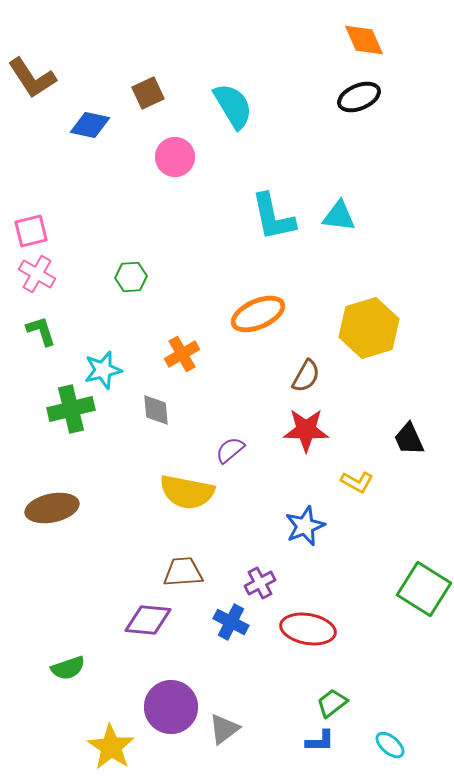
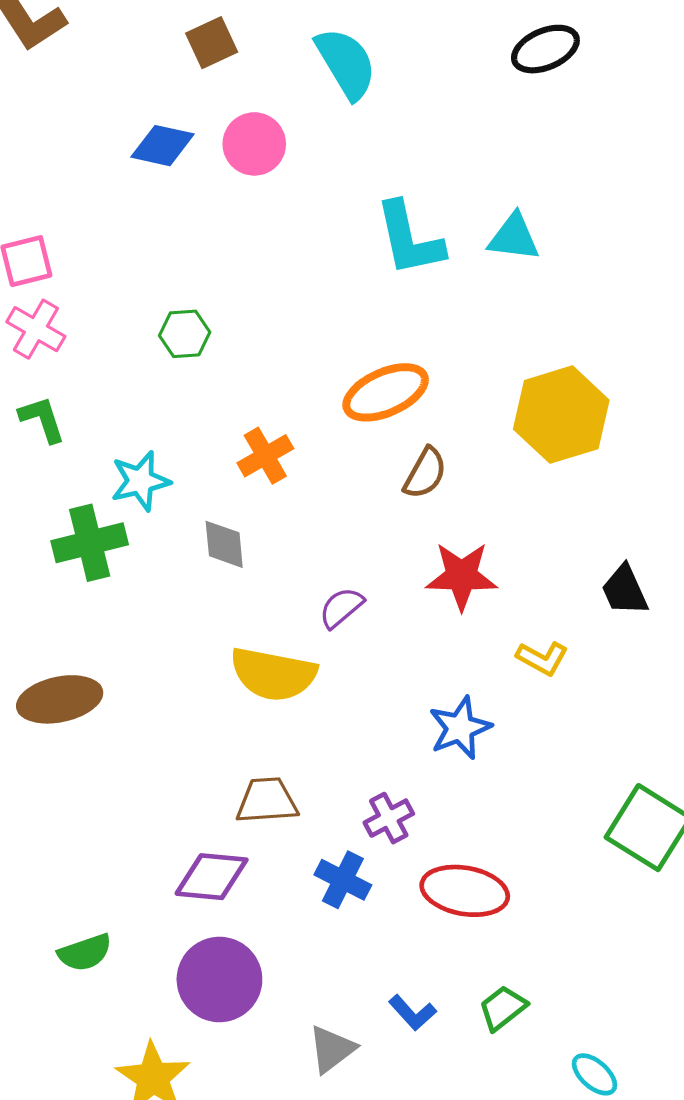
blue diamond: (90, 125) -> (162, 146), moved
brown semicircle: (306, 376) -> (425, 473), moved
purple circle: (171, 707) -> (219, 979), moved
blue L-shape: (320, 741) -> (412, 1013), moved, turned 48

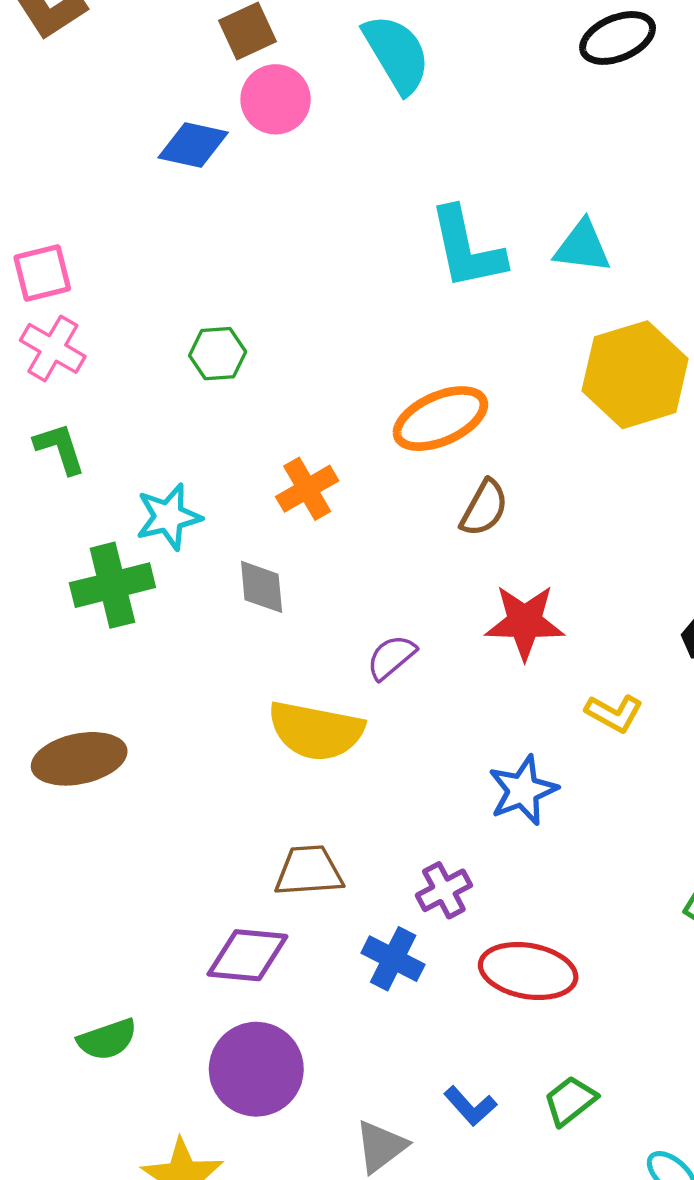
pink circle: (254, 144) -> (276, 99), moved
yellow hexagon: (561, 415) -> (635, 375), moved

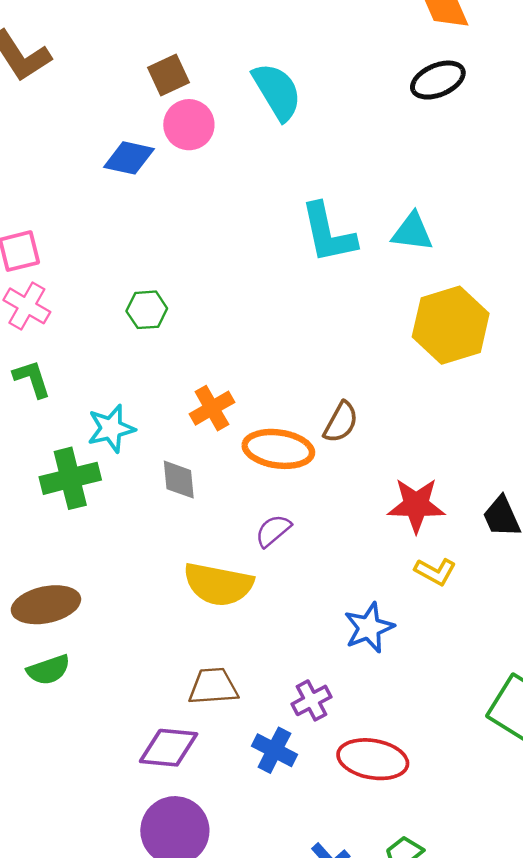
orange ellipse: (440, 419) -> (278, 449), moved, turned 32
red star: (525, 622) -> (416, 505), moved
green semicircle: (107, 1039) -> (49, 670), moved

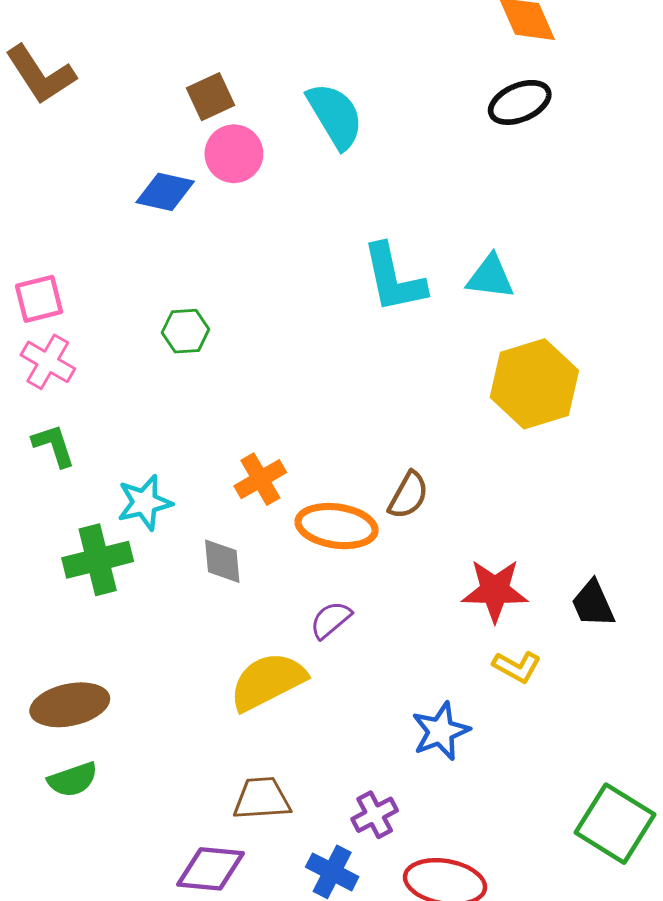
green hexagon: (147, 310) -> (186, 331), moved
yellow semicircle: (218, 584) -> (268, 681), turned 142

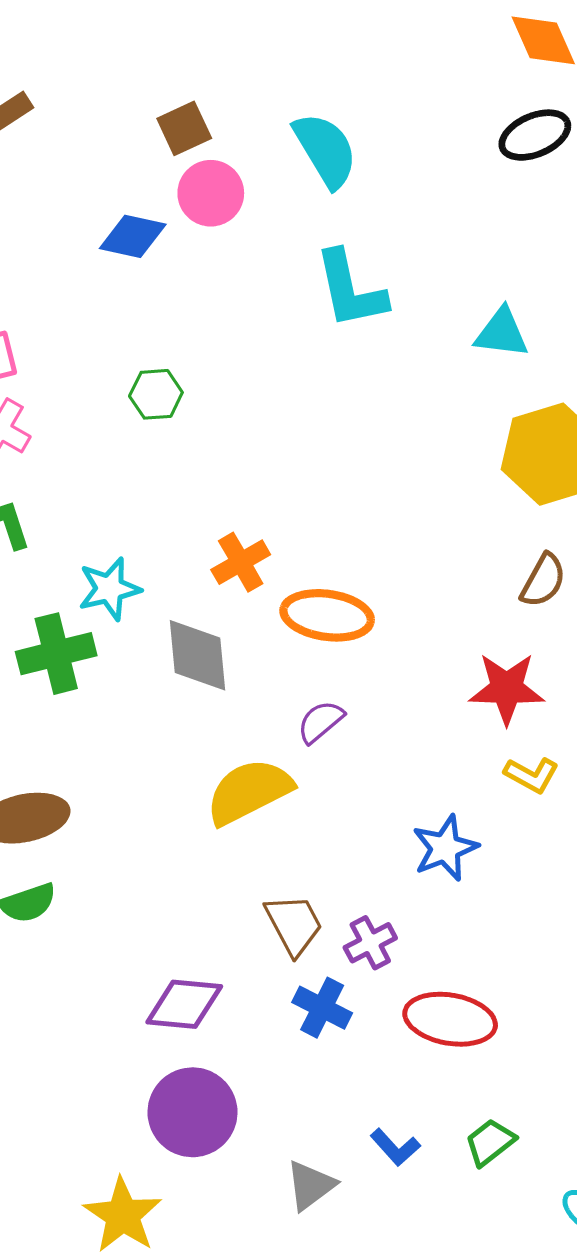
cyan L-shape: (394, 278) -> (350, 290), moved
brown semicircle: (408, 495) -> (543, 580), moved
gray diamond: (222, 561) -> (197, 655), size x1.4
brown trapezoid: (262, 799) -> (294, 924), moved, turned 66

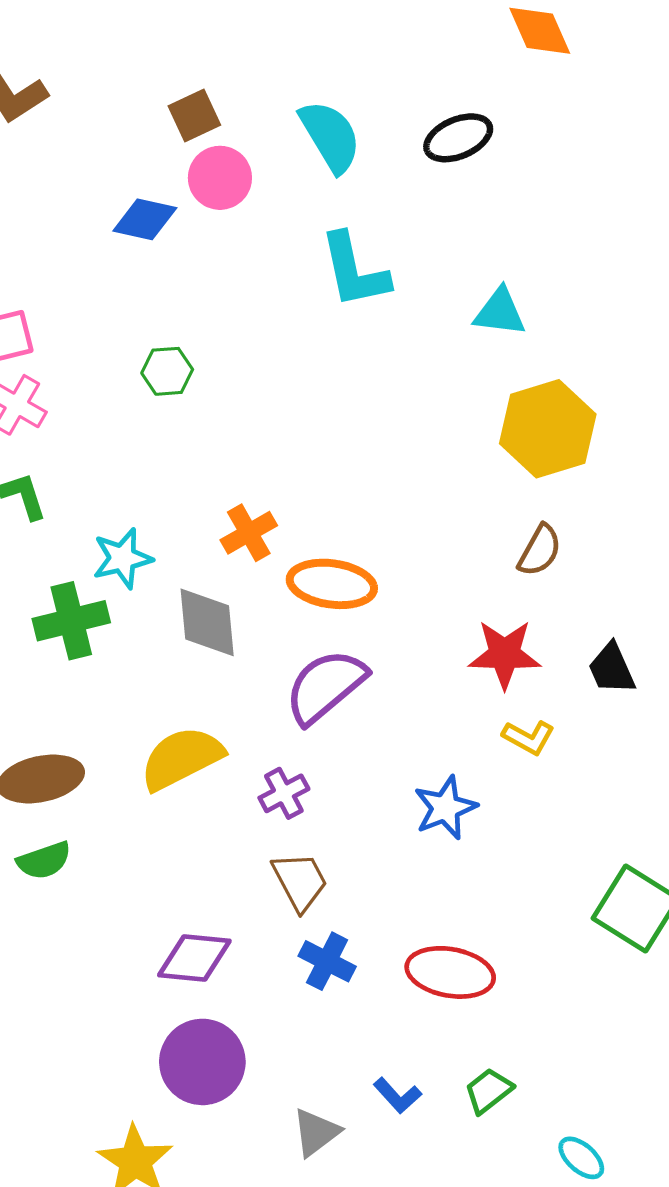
black ellipse: (535, 135) -> (458, 138), moved
purple semicircle: (320, 722) -> (325, 686), size x1.8
yellow semicircle: (249, 792) -> (182, 758), moved
purple cross: (370, 943) -> (284, 793), moved

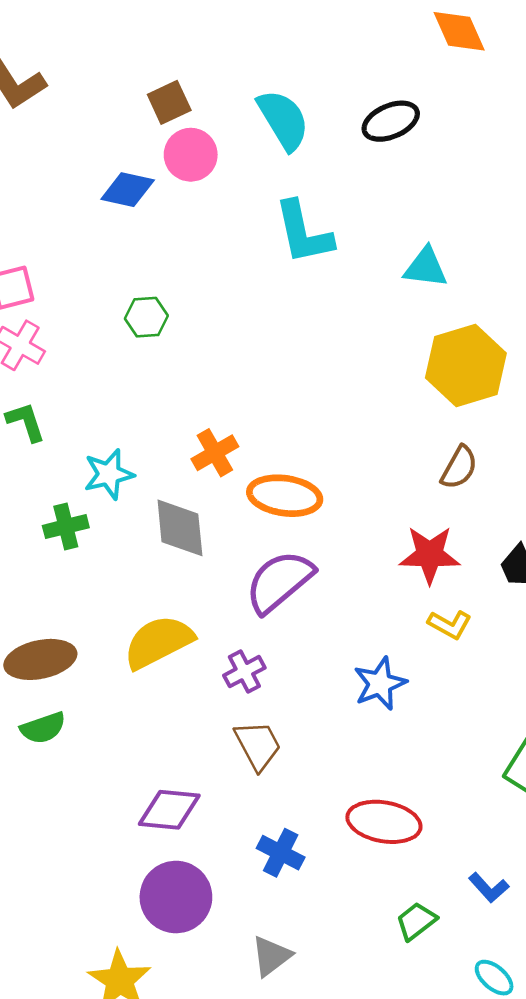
green cross: (71, 621) -> (66, 527), size x0.7
blue cross: (327, 961) -> (281, 853), moved
blue L-shape: (397, 1096) -> (489, 888), moved

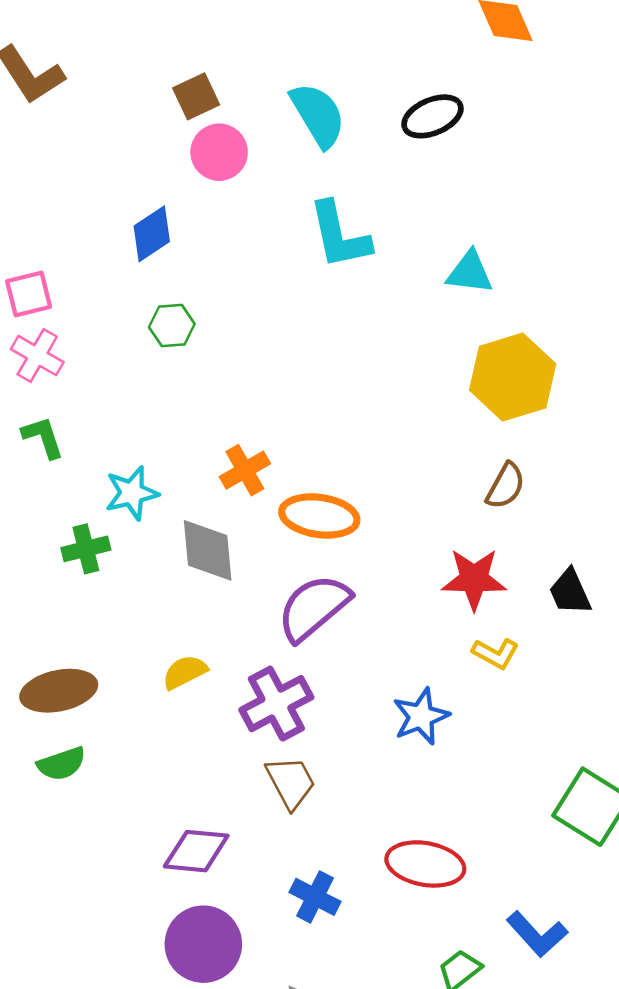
blue diamond: (128, 190) -> (152, 234), moved, turned -46
yellow semicircle: (158, 642) -> (185, 672), size x0.6
purple cross: (244, 672) -> (276, 704), size x1.6
blue L-shape: (489, 888) -> (537, 934), size x1.4

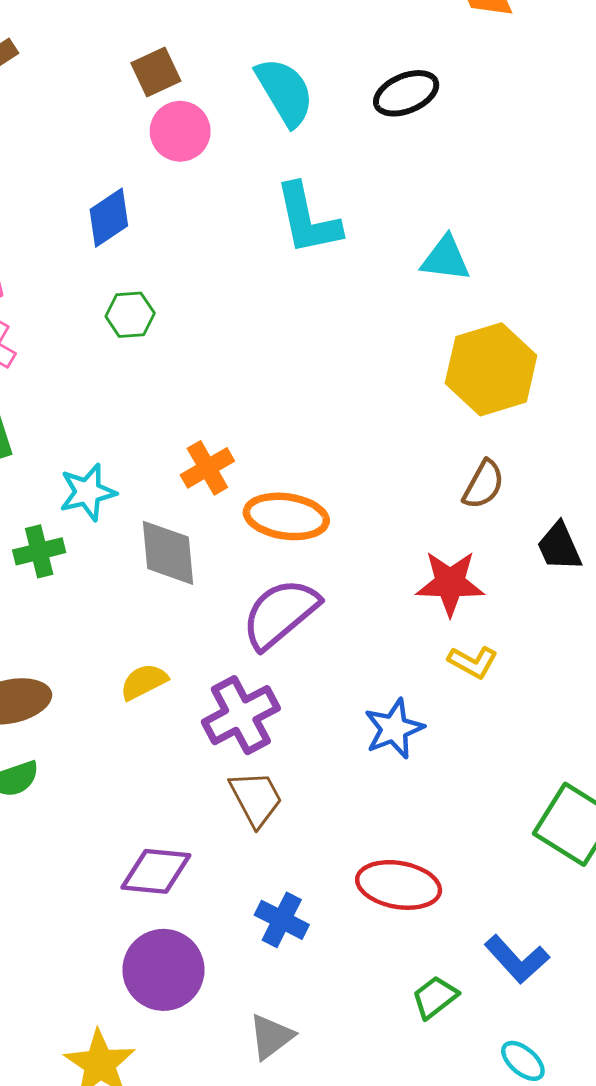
black trapezoid: (570, 592) -> (559, 547), moved

